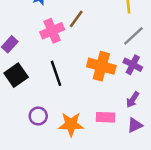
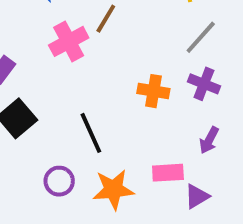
orange cross: (101, 66) -> (153, 91), size x0.7
black line: (56, 73) -> (91, 133), moved
purple triangle: (135, 125) -> (197, 196), moved

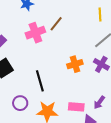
orange cross: (153, 91) -> (75, 64), turned -35
purple arrow: (209, 140) -> (99, 102), moved

